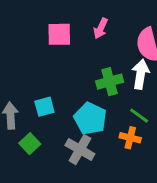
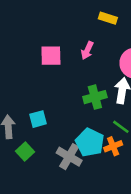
cyan pentagon: (90, 119) -> (90, 142), moved
orange cross: (130, 138) -> (113, 146), turned -36

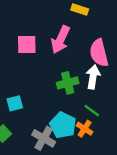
pink arrow: (87, 50) -> (60, 40), size x1.6
orange cross: (113, 146) -> (85, 129), turned -35

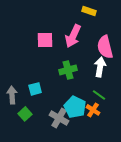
green cross: (68, 83) -> (68, 70), moved

